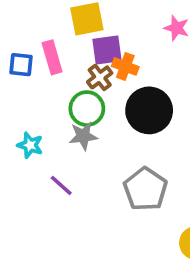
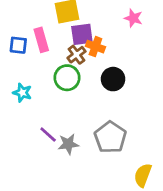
black circle: (149, 110) -> (113, 79), size x0.7
gray star: (83, 136) -> (68, 144), moved
cyan star: (30, 145) -> (22, 93), moved

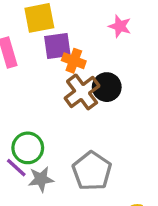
brown cross: (76, 55) -> (82, 92), moved, size x1.5
green circle: (67, 78) -> (28, 148), moved
black circle: (113, 79) -> (107, 87), moved

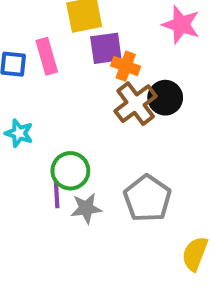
pink star: (120, 26) -> (181, 25), size x1.4
purple line: (16, 168) -> (57, 194), turned 45

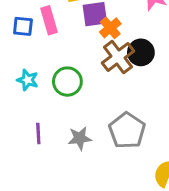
orange cross: (126, 66) -> (110, 28), turned 30
green circle: (70, 171) -> (67, 82), moved
purple line: (57, 194) -> (38, 134), moved

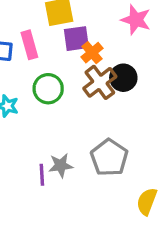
green circle: (67, 82) -> (48, 89), moved
purple line: (38, 134) -> (42, 175), moved

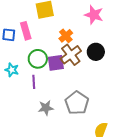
purple square: (76, 39) -> (56, 63), moved
black circle: (123, 78) -> (96, 52), moved
purple line: (42, 175) -> (34, 82), moved

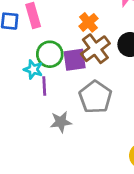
cyan star: (12, 70) -> (33, 69), moved
gray pentagon: (77, 103) -> (95, 97), moved

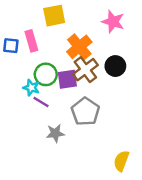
orange cross: (88, 22) -> (79, 47), size x1.5
purple line: (44, 86) -> (41, 102), turned -56

